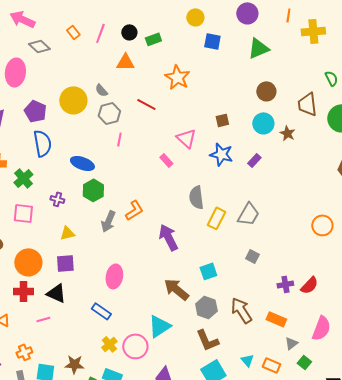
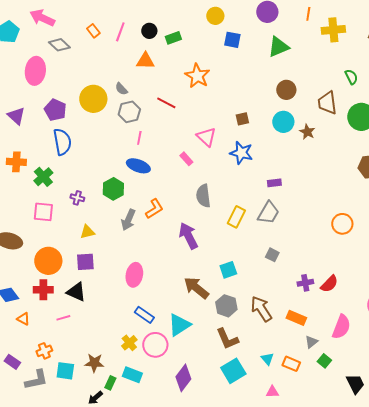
purple rectangle: (254, 160) -> (274, 183), moved, turned 40
blue ellipse: (82, 163) -> (138, 166), moved
gray semicircle: (196, 197) -> (203, 196), moved
blue rectangle: (101, 311) -> (144, 315), moved

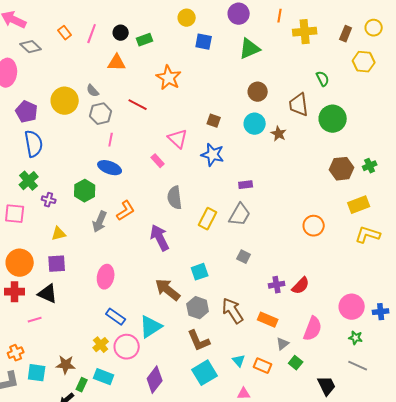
brown square: (242, 119) -> (214, 121), turned 32
green cross: (43, 177) -> (29, 181), moved

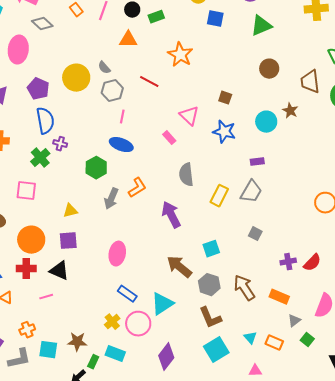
cyan circle: (255, 124) -> (266, 122), moved
purple cross: (49, 200) -> (60, 144), moved

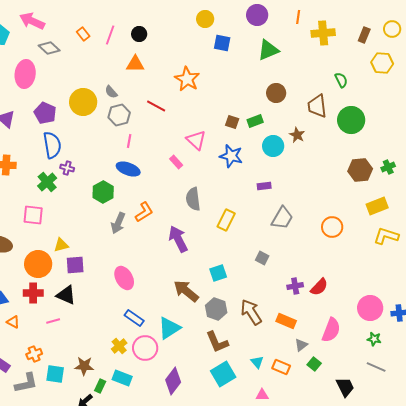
green rectangle: (156, 17) -> (255, 121), moved
gray trapezoid: (251, 192) -> (282, 218), moved
yellow triangle: (70, 211) -> (61, 245), moved
pink ellipse: (117, 254) -> (124, 278), turned -40

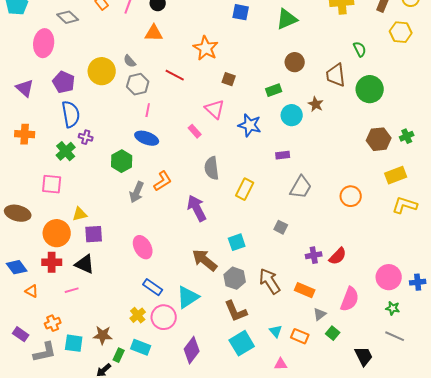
brown square: (232, 122) -> (229, 79), moved

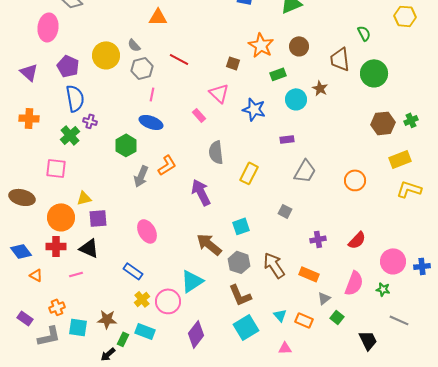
orange star: (206, 48) -> (261, 45), moved
red semicircle: (338, 256) -> (357, 240), moved
blue rectangle: (153, 287) -> (133, 271), moved
green star: (393, 308) -> (383, 289), moved

